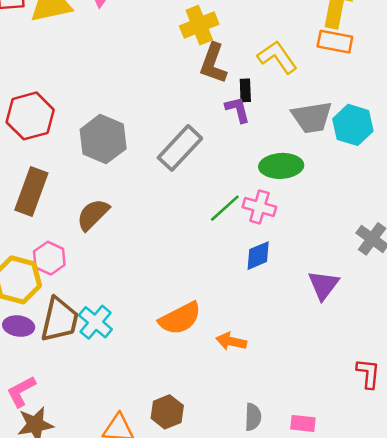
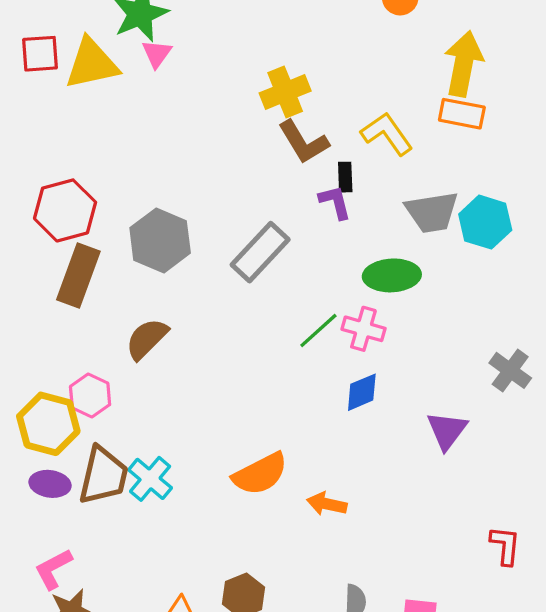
brown L-shape: (213, 63) -> (303, 142), turned -51
brown rectangle: (31, 192) -> (78, 275), moved

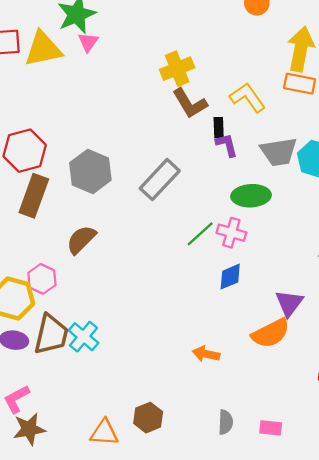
purple L-shape: (335, 202) -> (227, 145), moved
orange semicircle: (260, 474) -> (271, 333), moved

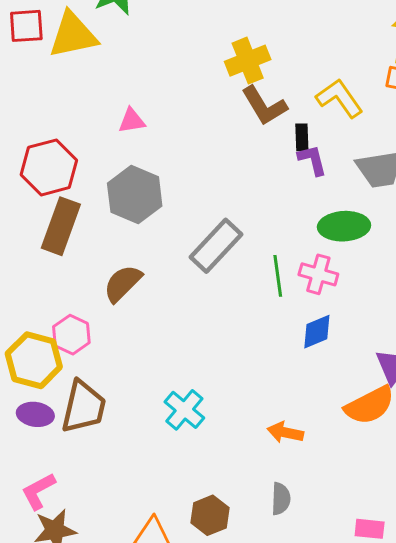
pink triangle: (88, 42) -> (132, 121), moved, turned 45
gray rectangle: (160, 180) -> (216, 246), moved
green line: (200, 234) -> (278, 276), turned -56
cyan cross: (83, 337) -> (184, 410), moved
gray semicircle: (226, 422) -> (281, 499), moved

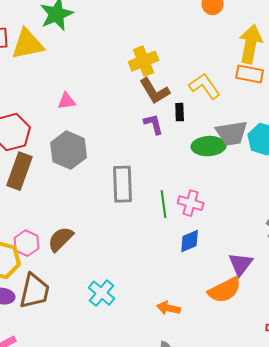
purple L-shape: (312, 160) -> (154, 124), moved
green ellipse: (344, 226) -> (209, 146), moved
gray rectangle: (216, 246) -> (123, 184), turned -45
brown semicircle: (123, 283) -> (61, 239), moved

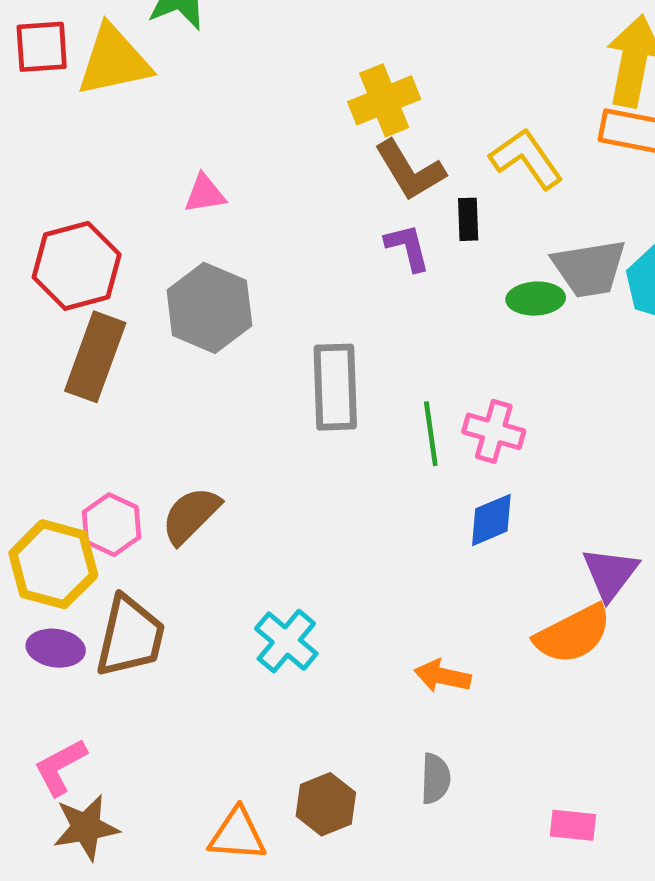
green ellipse: (209, 146) -> (536, 299), size x0.7

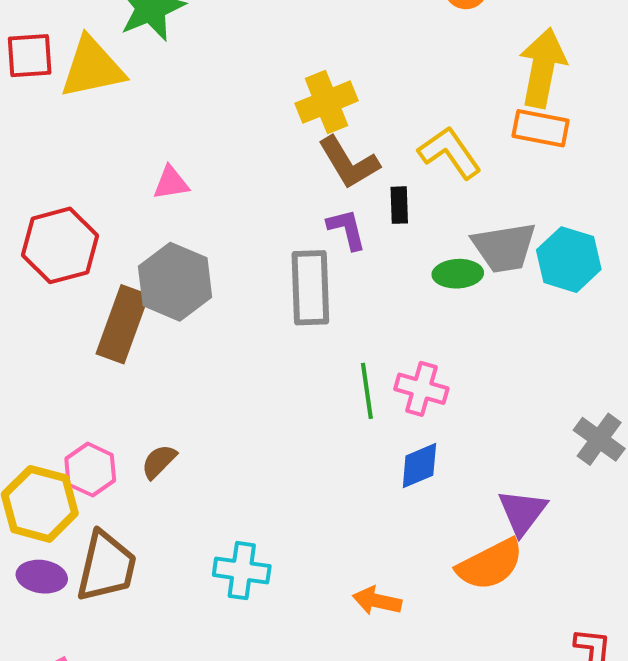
brown rectangle: (95, 357) -> (123, 324), moved
gray rectangle: (335, 387) -> (310, 288), moved
brown semicircle: (191, 515) -> (159, 461), size x0.7
cyan cross: (286, 641) -> (242, 571), turned -32

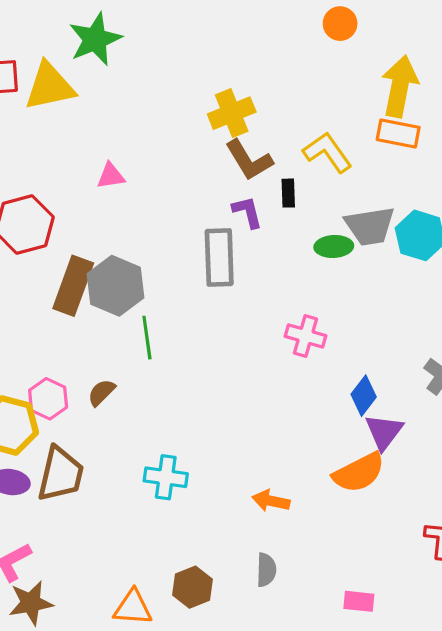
gray hexagon: (175, 282) -> (116, 286), moved
green line: (367, 391) -> (147, 338), moved
blue diamond: (419, 466) -> (364, 396), moved, turned -30

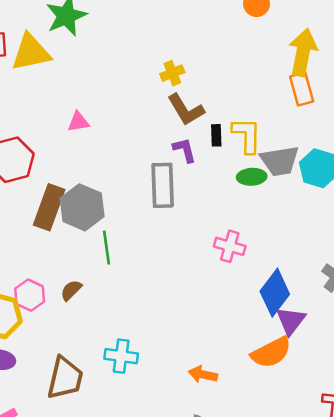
yellow cross: (232, 113) -> (172, 73), size x0.7
orange rectangle: (398, 133) -> (302, 89), turned 64
yellow L-shape: (327, 152) -> (247, 135), moved, turned 36
blue diamond: (364, 396) -> (275, 293), size x1.5
brown trapezoid: (61, 474) -> (65, 378), moved

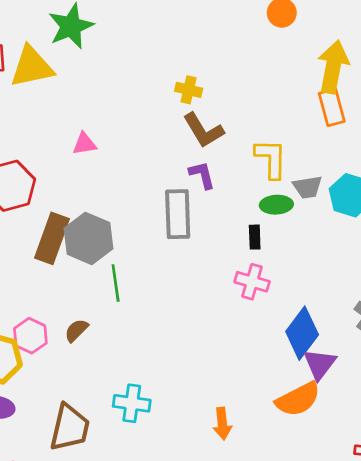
yellow cross: (172, 73) -> (189, 90), turned 35
black rectangle: (216, 135) -> (255, 237), moved
gray trapezoid: (280, 161) -> (307, 187), size x0.7
orange arrow: (203, 374) -> (222, 424), turned -108

